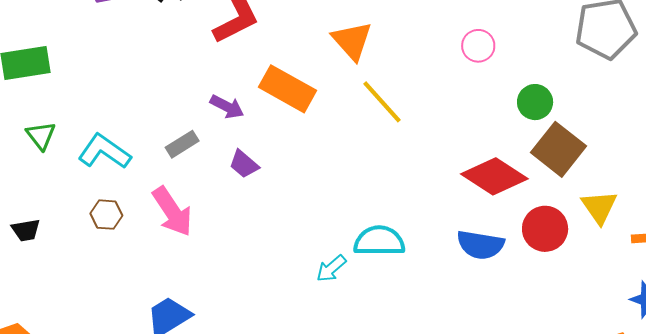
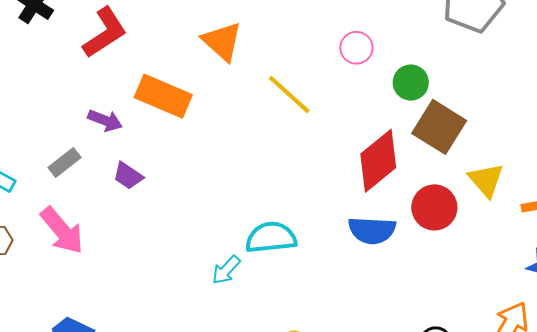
pink circle: (478, 46) -> (356, 48), moved
yellow line: (382, 102) -> (289, 95), moved
red diamond: (494, 176) -> (378, 161), turned -66

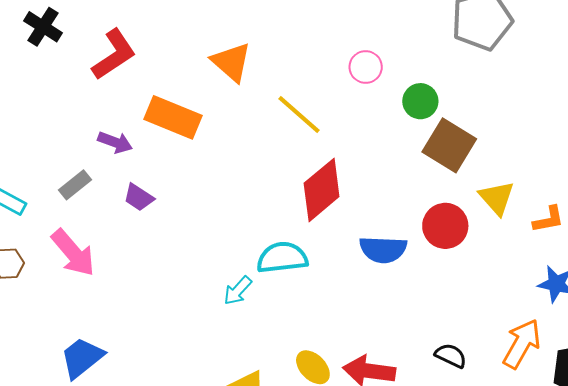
red diamond: (378, 161) -> (322, 190), moved

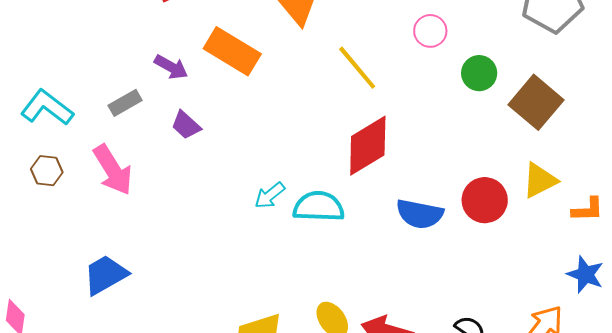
brown square: (449, 145) -> (536, 102), moved
yellow triangle: (497, 198) -> (540, 180), turned 36
cyan arrow: (238, 291) -> (270, 195), moved

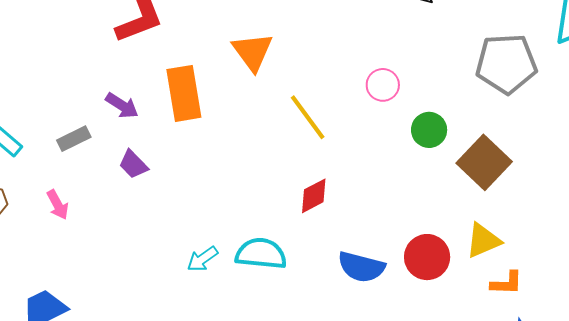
orange rectangle: (232, 51) -> (184, 93), turned 46
red diamond: (368, 146) -> (314, 196), size x0.6
pink arrow: (113, 170) -> (58, 205), size x0.6
cyan arrow: (270, 195) -> (202, 259), moved
orange L-shape: (588, 210) -> (507, 283), moved

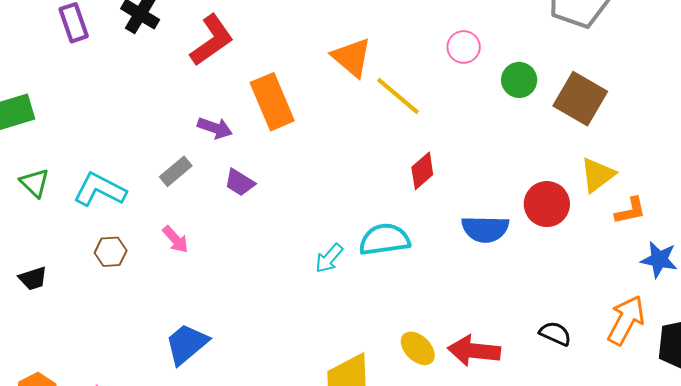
orange triangle: (253, 52) -> (352, 57), moved

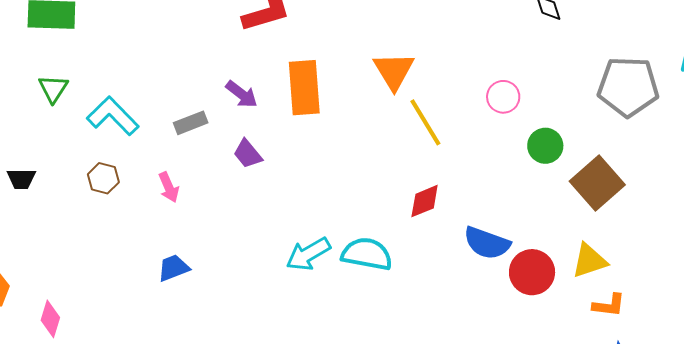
blue semicircle: (485, 229) -> (487, 243), moved
cyan arrow: (329, 258) -> (308, 254), size x1.4
blue trapezoid: (187, 344) -> (174, 268), moved, size x0.7

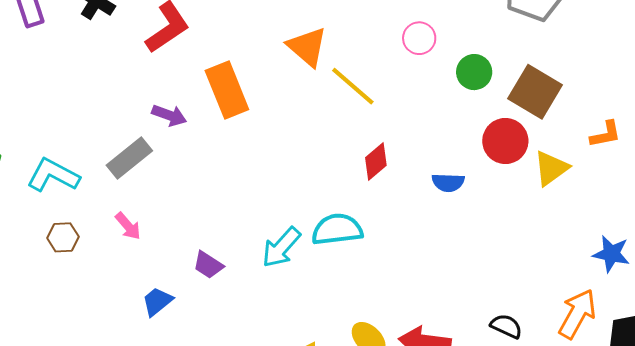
gray rectangle: (191, 123) -> (129, 158), size x1.4
purple trapezoid: (248, 154) -> (208, 265), moved
blue semicircle: (487, 243) -> (448, 182), size x0.7
red circle: (532, 272) -> (505, 141), moved
orange L-shape: (609, 305) -> (606, 134), moved

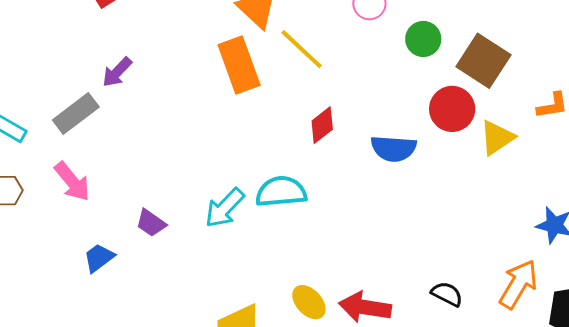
orange rectangle: (227, 90) -> (239, 65), moved
purple arrow: (169, 115) -> (117, 72), turned 112
blue semicircle: (448, 182) -> (394, 148), size x1.4
pink arrow: (128, 226) -> (72, 181), size x1.4

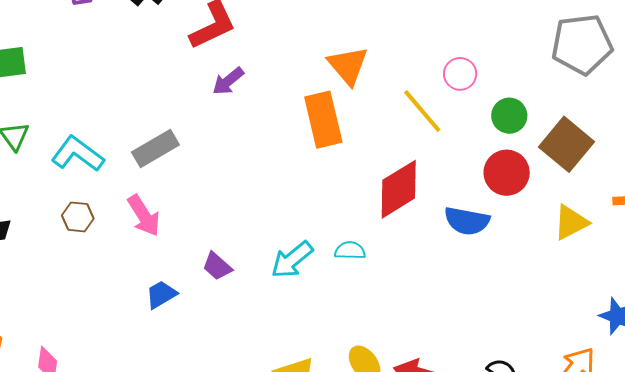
yellow line: (302, 49) -> (422, 111), moved
purple arrow: (117, 72) -> (228, 81), moved
red circle: (452, 109) -> (507, 173), moved
red diamond: (322, 125) -> (399, 189), size x1.6
cyan semicircle: (281, 192) -> (350, 250), size x0.6

